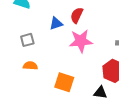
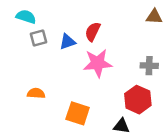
gray square: (27, 40) -> (39, 38), moved

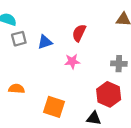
red semicircle: (93, 32) -> (79, 33), moved
pink star: (98, 63) -> (72, 61), size x0.6

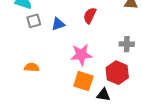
pink star: (72, 61) -> (81, 55), moved, size x1.5
orange square: (54, 107) -> (83, 81), moved

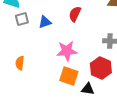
orange semicircle: (32, 67) -> (20, 63), turned -88

